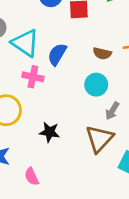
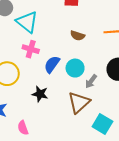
brown semicircle: (102, 53) -> (78, 36), moved
blue semicircle: (57, 54) -> (52, 64), moved
cyan circle: (96, 85) -> (75, 68), moved

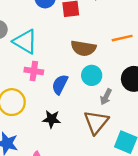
brown semicircle: (78, 36) -> (83, 48), size x1.5
cyan circle: (75, 68) -> (92, 75), moved

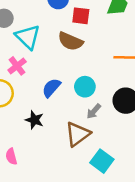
brown semicircle: (83, 48) -> (70, 41), moved
pink cross: (34, 71) -> (17, 66), moved, turned 30

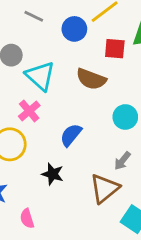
red square: (81, 16) -> (115, 49), moved
cyan circle: (85, 87) -> (125, 117), moved

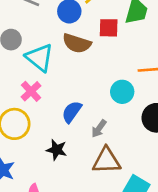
brown semicircle: (91, 79) -> (77, 43), moved
gray arrow: (122, 161) -> (99, 129), moved
brown triangle: (104, 188) -> (106, 161), turned 40

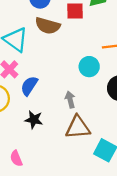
blue semicircle: (72, 112) -> (29, 86), moved
gray arrow: (99, 129) -> (70, 100), turned 133

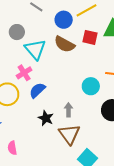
black star: (34, 120) -> (46, 118), moved
brown triangle: (78, 127) -> (69, 134), turned 45

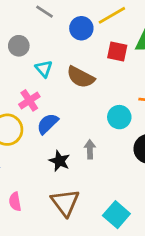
brown semicircle: (64, 44) -> (81, 77), moved
cyan triangle: (35, 49) -> (44, 69), size x0.6
brown triangle: (69, 134) -> (65, 203), moved

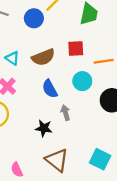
red square: (117, 51) -> (76, 49), moved
brown semicircle: (81, 77) -> (43, 57), turned -35
blue semicircle: (48, 124) -> (50, 89), moved, turned -60

